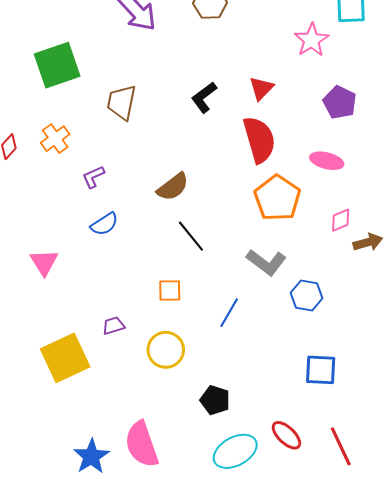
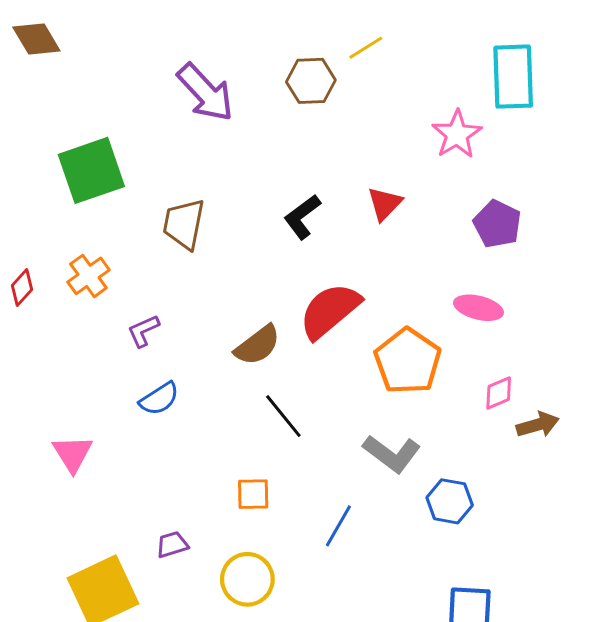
red semicircle: (259, 140) -> (330, 311), moved, turned -114

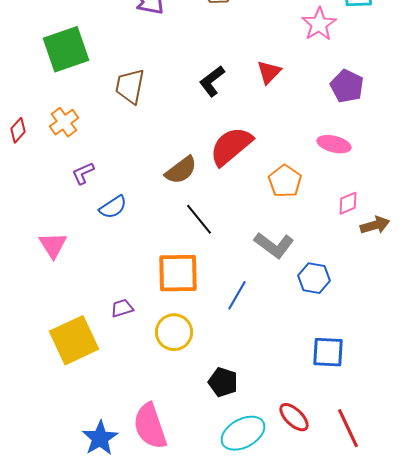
purple L-shape: (143, 331) -> (83, 173), moved
orange pentagon: (408, 361) -> (285, 181), size x0.7
orange square: (253, 494) -> (178, 273), size x1.8

